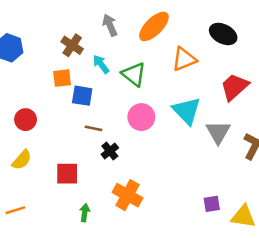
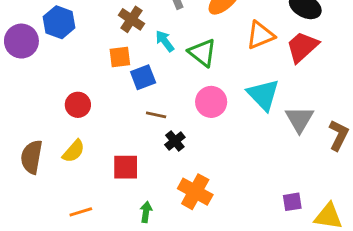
red trapezoid: (234, 87) -> (302, 47), moved
blue square: (82, 96) -> (143, 77), turned -30
orange line: (15, 210) -> (81, 212), moved

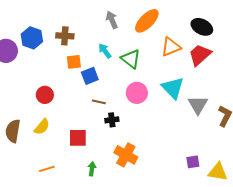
brown cross: (131, 19) -> (65, 36), moved, turned -30
black cross: (175, 141) -> (112, 120), turned 32

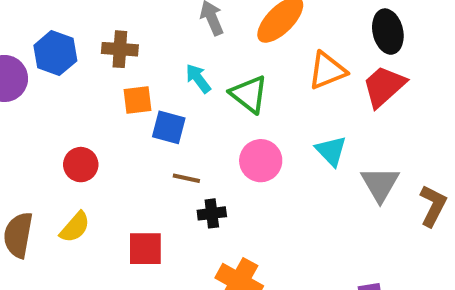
black ellipse: (202, 27) -> (388, 32), turned 50
blue square: (90, 76) -> (169, 127), turned 36
cyan triangle: (173, 88) -> (331, 151), size x0.7

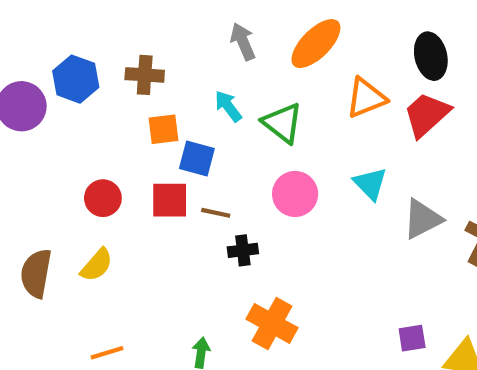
gray triangle: (380, 184) -> (422, 219), turned 33
red square: (145, 249) -> (170, 200), moved

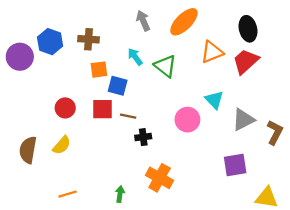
pink circle: (295, 194) -> (187, 120), moved
purple square: (412, 338) -> (235, 165), moved, size x1.5

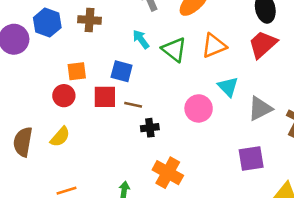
orange triangle: (212, 52) -> (214, 46), moved
orange square: (99, 70) -> (77, 71), moved

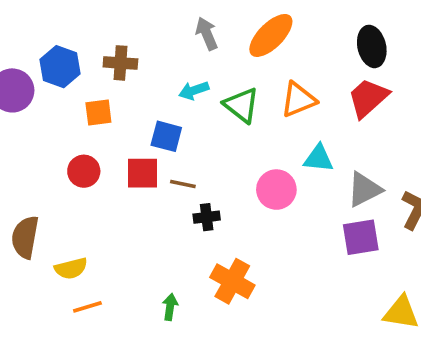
cyan arrow: (141, 39) -> (194, 90), turned -72
orange square: (77, 71) -> (98, 112), moved
cyan triangle: (228, 87) -> (319, 158), turned -40
yellow semicircle: (60, 137) -> (71, 268), moved, turned 35
purple square: (251, 159) -> (361, 237), moved

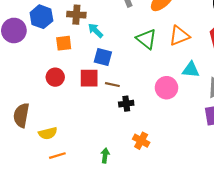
cyan arrow: (194, 90) -> (96, 30), moved, turned 63
orange cross: (232, 281) -> (141, 141), size x0.7

